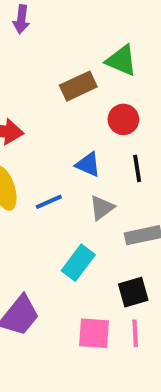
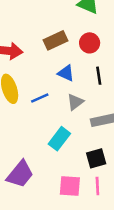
brown rectangle: (78, 86) -> (55, 40), moved

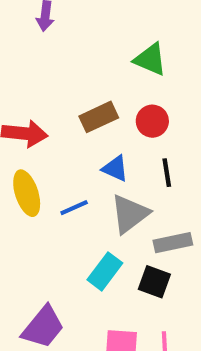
gray triangle: (75, 102) -> (130, 214), size x1.5
black square: (96, 158) -> (154, 282), moved, turned 36

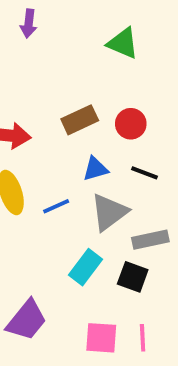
green triangle: (150, 59) -> (123, 43), moved
blue triangle: (115, 168) -> (95, 169), turned -40
black line: (167, 173) -> (145, 173), turned -60

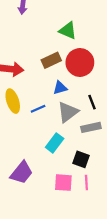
green triangle: (123, 43) -> (68, 31), moved
red circle: (131, 124) -> (80, 63), size x1.6
black line: (145, 173) -> (92, 102), moved, turned 48
black square: (133, 277) -> (81, 159), moved

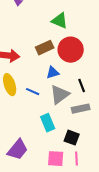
blue line: (38, 109) -> (33, 92), turned 48
cyan rectangle: (55, 143) -> (48, 123), turned -60

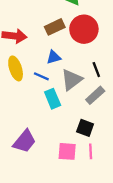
blue triangle: (53, 73) -> (54, 57), moved
gray rectangle: (81, 109) -> (95, 95), turned -30
cyan rectangle: (48, 123) -> (53, 99), moved

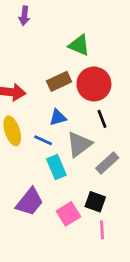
black line: (96, 70) -> (102, 119), moved
purple trapezoid: (25, 141) -> (30, 202), moved
pink square: (67, 151) -> (68, 214), moved, turned -36

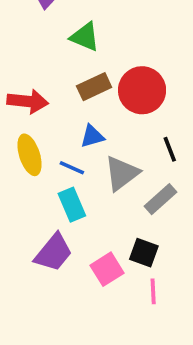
green triangle: (79, 45) -> (85, 37), moved
black line: (102, 119) -> (170, 149), moved
cyan rectangle: (56, 167) -> (72, 205), moved

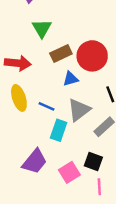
green triangle: (85, 37) -> (42, 28), moved, turned 36
blue triangle: (92, 136) -> (71, 79), moved
cyan rectangle: (72, 205) -> (59, 130), moved, turned 42

